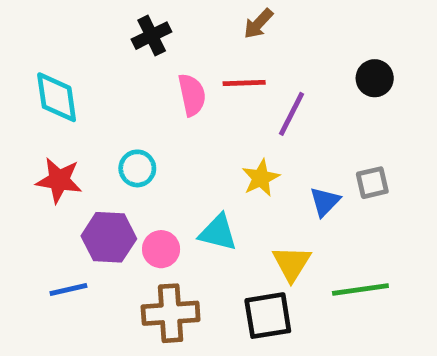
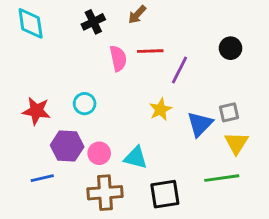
brown arrow: (258, 24) -> (137, 15), moved
cyan diamond: (57, 97) -> (31, 23), moved
blue triangle: (325, 202) -> (200, 124), size x1.4
cyan triangle: (218, 233) -> (136, 158), moved
yellow triangle: (292, 263) -> (236, 143), moved

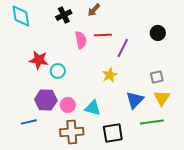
red star: (36, 111) -> (39, 60), moved
blue triangle: (200, 124) -> (135, 100), moved

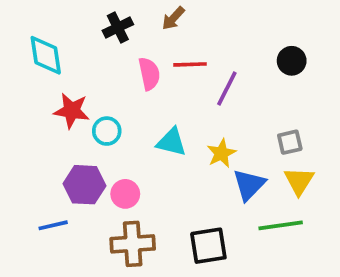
cyan diamond: (21, 16) -> (46, 55), moved
yellow star: (110, 75) -> (221, 153), moved
cyan triangle: (93, 108) -> (171, 142), moved

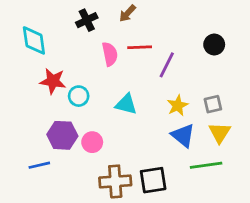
yellow star: (221, 153) -> (178, 106), moved
blue triangle: (249, 185) -> (183, 135), turned -35
brown cross: (133, 244) -> (115, 181), moved

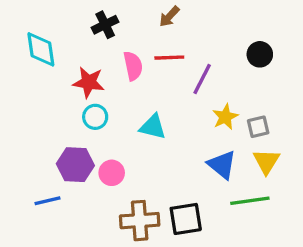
brown arrow: (127, 13) -> (169, 16), moved
red star: (53, 81) -> (89, 82), moved
yellow star: (178, 106) -> (225, 117), moved

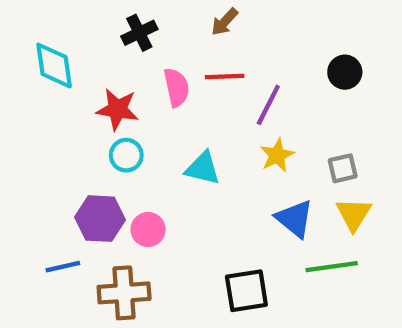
yellow star: (225, 117) -> (277, 155), moved
brown cross: (140, 221) -> (124, 293), moved

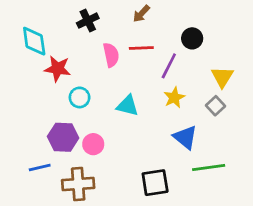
black circle: (345, 72) -> (192, 38), moved
red star: (117, 109) -> (58, 69), moved
gray square: (343, 168) -> (215, 106), turned -30
yellow triangle: (354, 214) -> (222, 77), moved

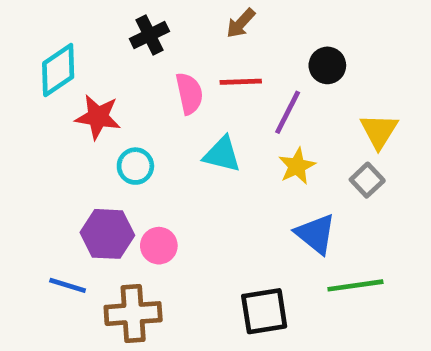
cyan diamond: (34, 41) -> (58, 70), turned 64
cyan triangle: (128, 106) -> (222, 154), moved
blue line: (40, 168) -> (68, 285), turned 30

